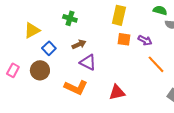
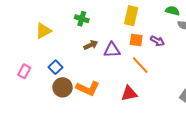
blue square: (49, 48) -> (55, 67), moved
purple triangle: (88, 62) -> (112, 50), moved, turned -30
orange line: (156, 64) -> (140, 65), moved
brown circle: (40, 70) -> (63, 87), moved

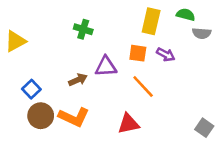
yellow rectangle: (131, 16) -> (151, 21), moved
green cross: (82, 19) -> (83, 29), moved
brown arrow: (91, 45) -> (78, 80), moved

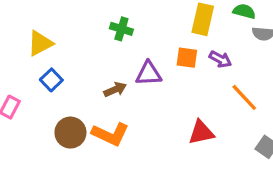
orange line: (143, 86) -> (244, 97), moved
blue square: (31, 89) -> (51, 80), moved
red triangle: (128, 124) -> (201, 133), moved

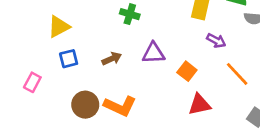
orange square: (187, 58) -> (187, 71), moved, turned 30
blue square: (51, 80) -> (69, 59), turned 30
brown arrow: (115, 89) -> (112, 59), moved

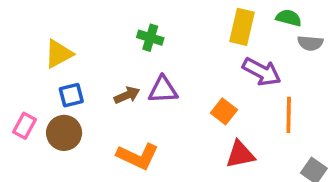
purple arrow: (216, 41) -> (262, 72), size x1.5
purple triangle: (153, 53) -> (163, 90), moved
orange line: (237, 74) -> (289, 115), turned 44
brown circle: (85, 105) -> (64, 133), moved

